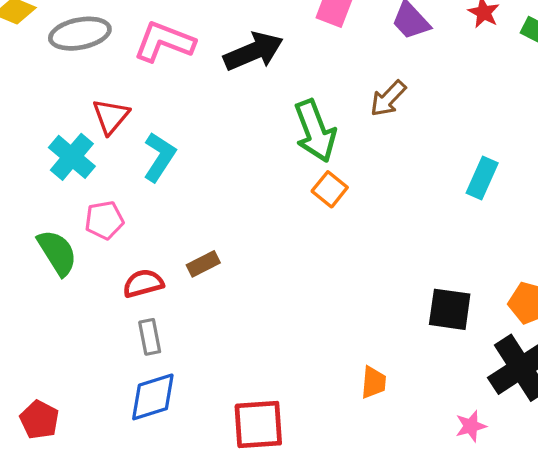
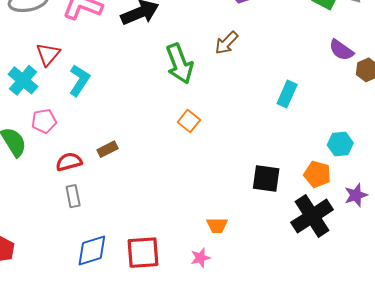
orange square: (330, 189) -> (189, 121), moved
orange trapezoid: (373, 382) -> (217, 225), turned 85
blue diamond: (153, 397) -> (92, 250), moved
pink star: (471, 426) -> (200, 258), moved

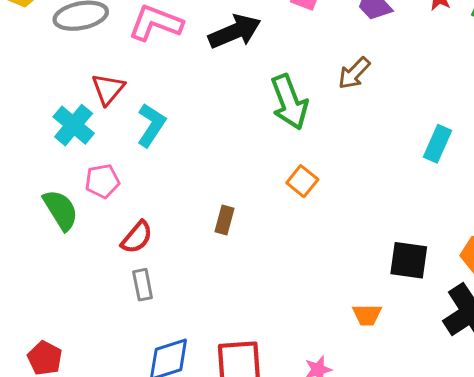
brown rectangle: (108, 149) -> (225, 220), moved, turned -48
red semicircle: (69, 162) -> (137, 237), turned 145
orange trapezoid: (217, 225) -> (367, 315), moved

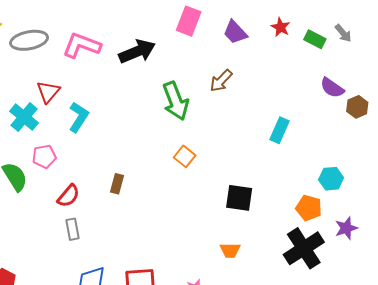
brown rectangle: (225, 220) -> (117, 184), moved
black square: (409, 260) -> (239, 198), moved

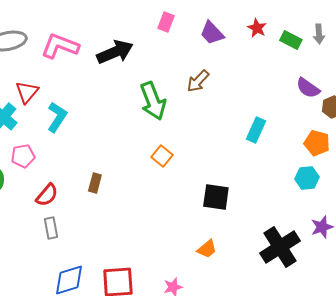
pink rectangle: (189, 21) -> (166, 22), size x0.7
gray arrow: (343, 33) -> (319, 34), turned 36
orange pentagon: (309, 208) -> (317, 143), moved
orange trapezoid: (230, 250) -> (207, 249), turned -40

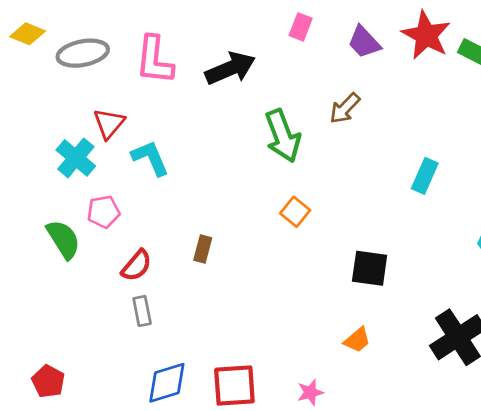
red star: (257, 28) -> (426, 35), size x1.8
pink L-shape: (60, 46) -> (154, 60), turned -105
cyan L-shape: (57, 117) -> (150, 158), turned -56

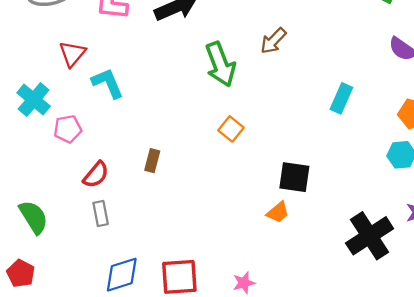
cyan cross: (76, 158) -> (34, 100), moved
green semicircle: (63, 239) -> (34, 217), moved
orange trapezoid: (357, 340) -> (278, 212), moved

